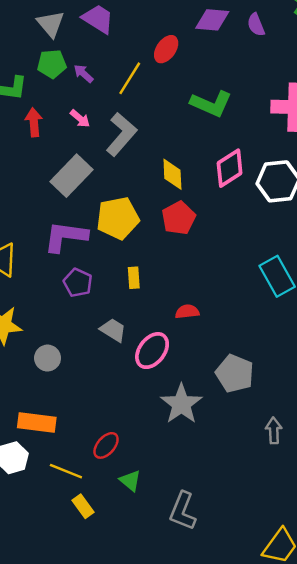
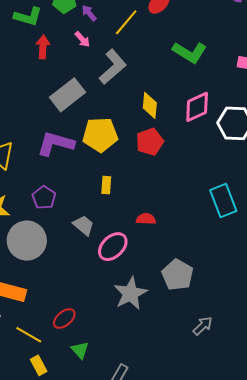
pink arrow: (80, 119) -> (82, 39), moved
purple pentagon: (78, 283) -> (44, 198), moved
gray circle: (48, 358) -> (27, 241), size x1.8
gray arrow: (274, 431) -> (203, 326), turned 40

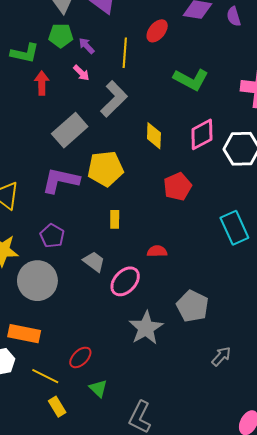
yellow line: (126, 22) -> (125, 53), turned -32
red pentagon: (150, 142) -> (177, 187), moved

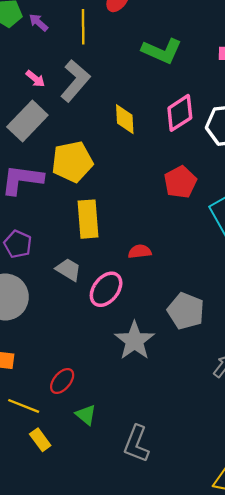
pink arrow: (81, 73) -> (35, 79), moved
red pentagon: (177, 187) -> (180, 182), moved
yellow rectangle: (115, 219) -> (88, 219), size x1.8

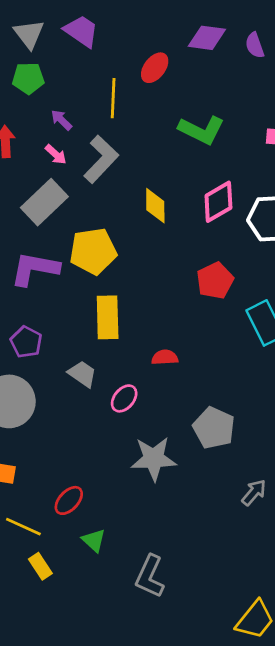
purple arrow: (39, 22) -> (61, 120), moved
pink ellipse: (106, 289) -> (124, 398), size x0.7
gray star: (135, 341) -> (154, 459), turned 30

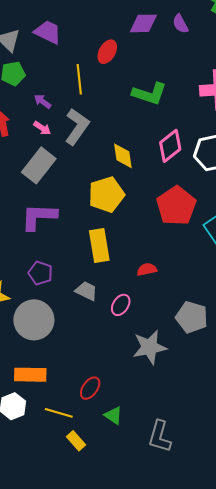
yellow pentagon: (93, 251) -> (106, 194), moved
red pentagon: (215, 281) -> (176, 206), size x1.4

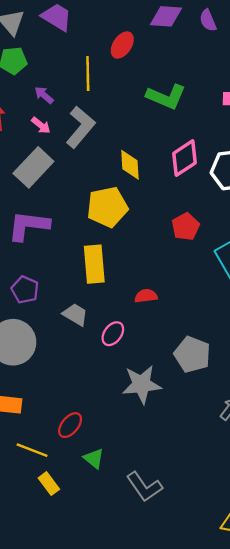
red pentagon: (176, 206) -> (186, 227), size x0.6
gray L-shape: (160, 436) -> (144, 487), turned -56

